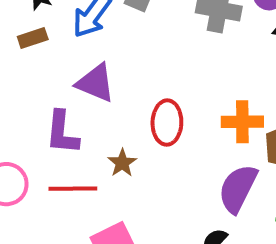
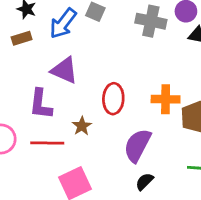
purple semicircle: (238, 189) -> (137, 145), moved

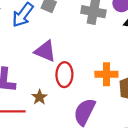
purple triangle: (64, 70) -> (45, 51), moved

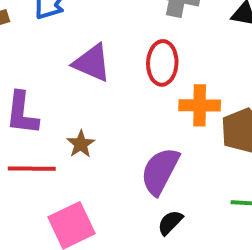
red ellipse: (64, 75) -> (162, 63), moved

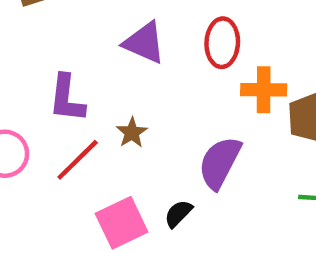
red line: (32, 169) -> (78, 160), turned -45
black semicircle: (170, 223) -> (178, 214), moved

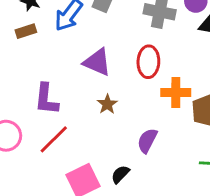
brown star: (132, 133) -> (107, 104), moved
purple semicircle: (220, 163) -> (147, 141), size x0.7

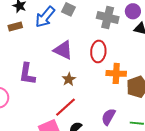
red line: (54, 139) -> (65, 107), moved
purple semicircle: (147, 141) -> (108, 117), moved

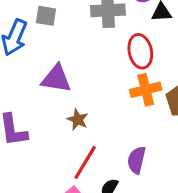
red ellipse: (98, 51) -> (140, 51), moved
purple semicircle: (108, 117) -> (137, 160), moved

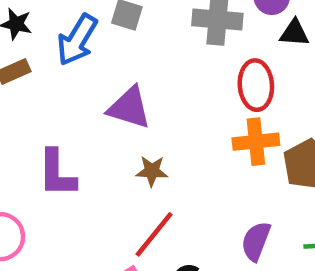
brown star: (78, 120) -> (152, 171), turned -30
purple semicircle: (137, 160) -> (256, 241), moved

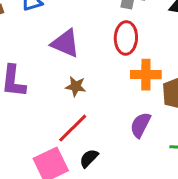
red ellipse: (256, 85) -> (126, 38), moved
purple semicircle: (256, 241) -> (140, 125), moved

